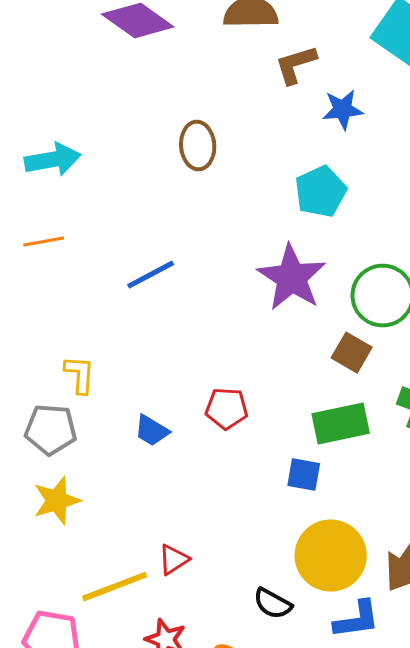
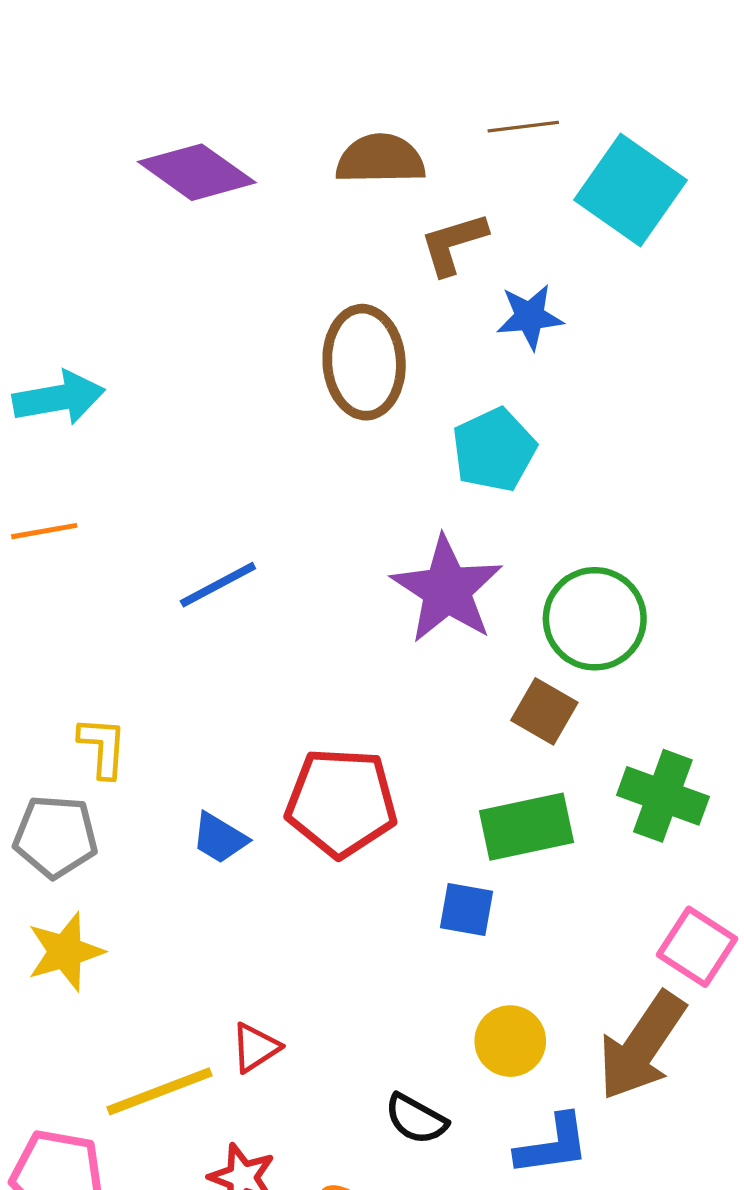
brown ellipse: (198, 146) -> (364, 362), moved, size x1.4
red pentagon: (227, 409) -> (341, 802), size x1.6
yellow circle: (331, 556) -> (510, 1041), size x0.6

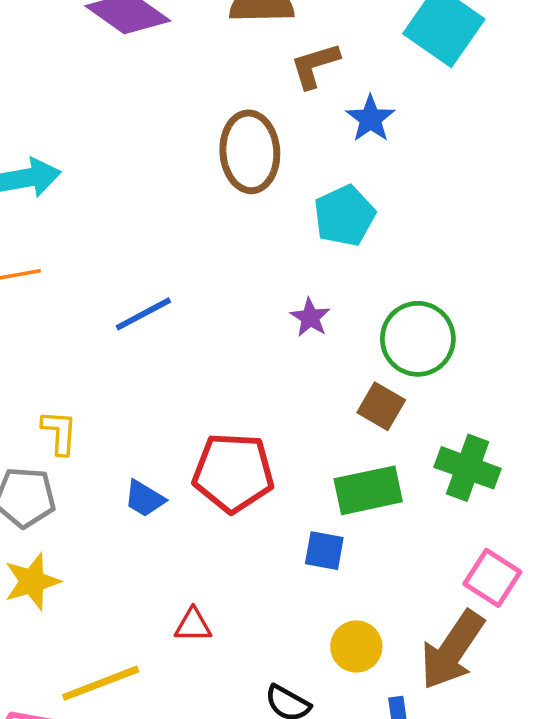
blue star: (530, 317) -> (371, 119), turned -30
purple star: (447, 590) -> (310, 318), size x0.5
red triangle: (255, 1048) -> (193, 625), moved, turned 33

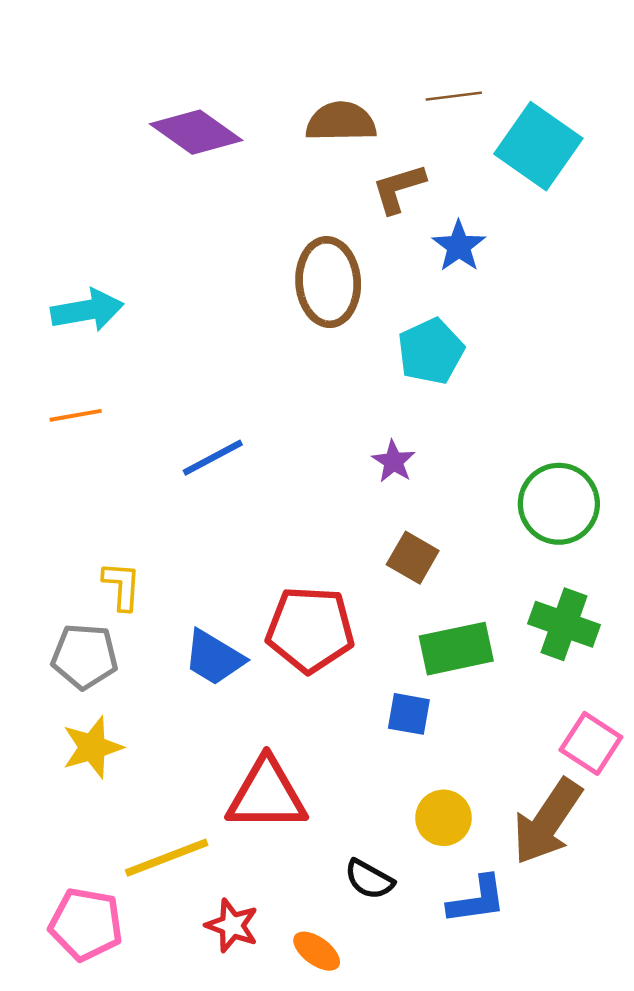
green circle: (418, 339) -> (559, 504), moved
brown square: (381, 406) -> (413, 558), moved
blue trapezoid: (144, 499) -> (214, 658), size x1.4
red triangle: (193, 625) -> (267, 795), size x2.0

